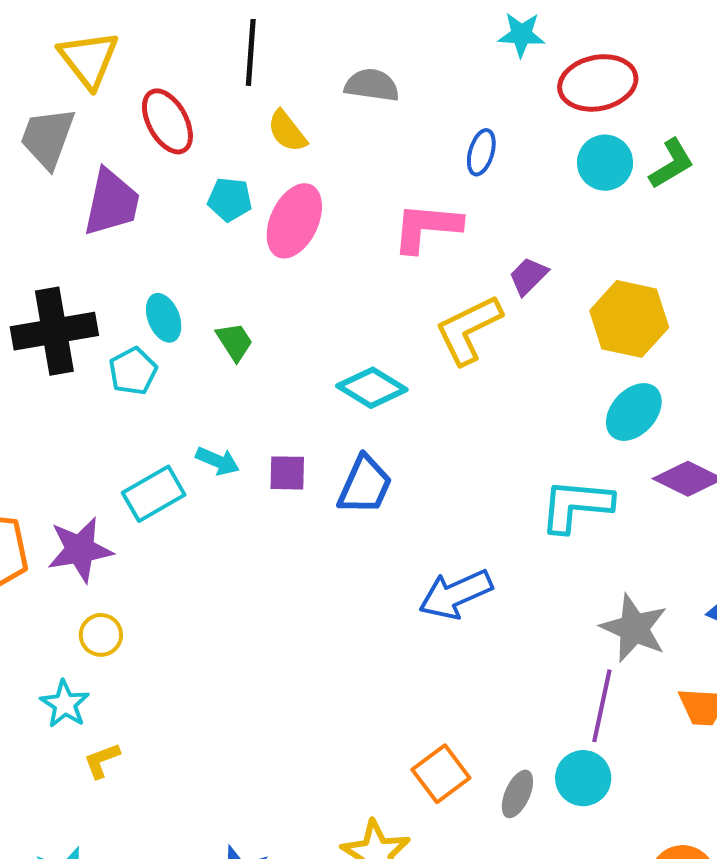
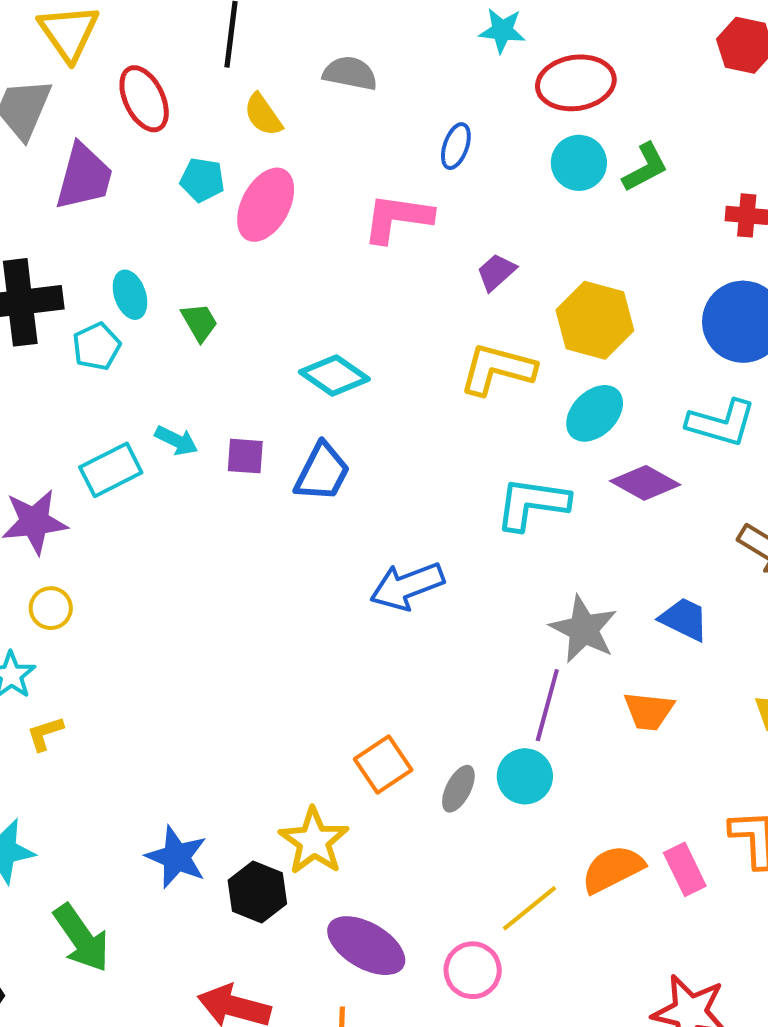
yellow L-shape: (468, 330) -> (497, 369), moved, turned 38

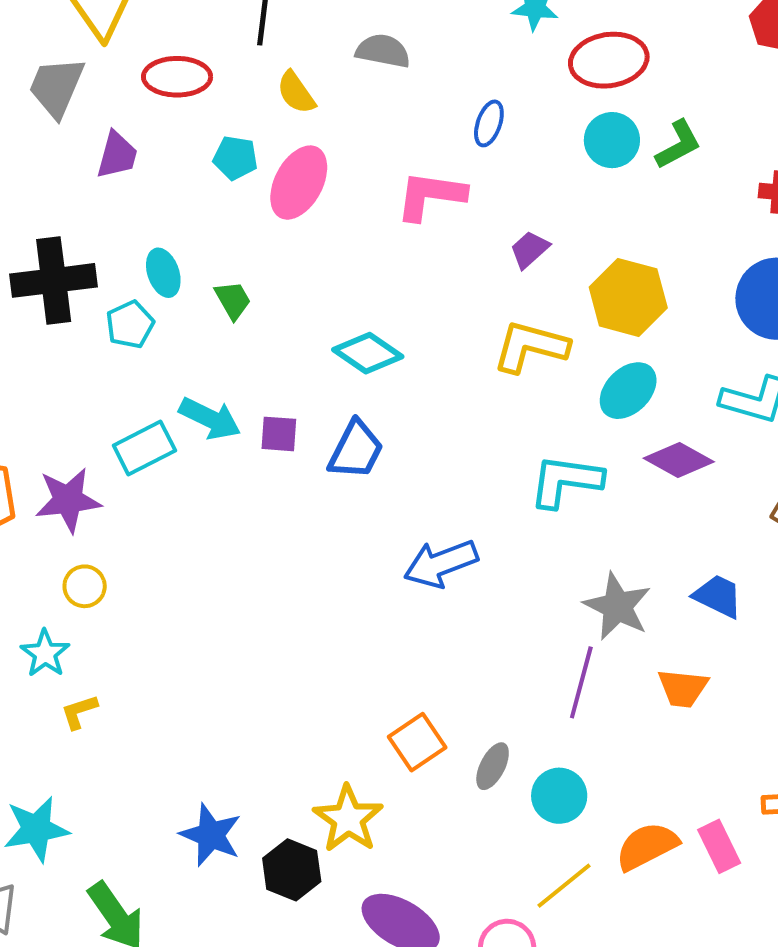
red ellipse: (144, 99) -> (177, 77), turned -64
purple trapezoid: (84, 177) -> (117, 155), size x0.7
cyan arrow: (176, 441) -> (210, 418), size x1.4
cyan circle: (525, 776) -> (559, 796), moved

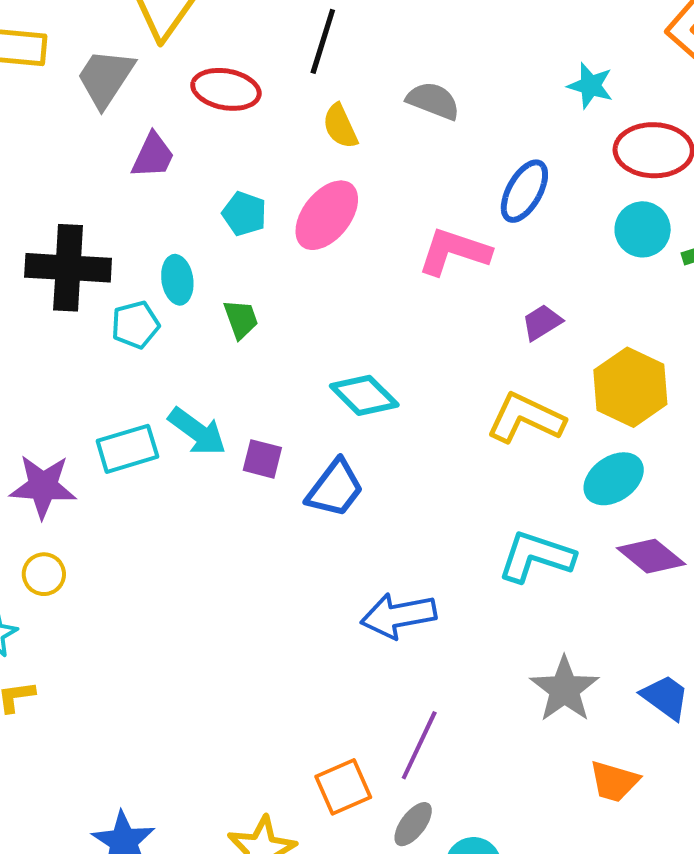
blue ellipse: (489, 123) -> (524, 191), size x1.4
cyan pentagon: (235, 158) -> (244, 214), moved
purple line: (581, 682) -> (419, 745), moved

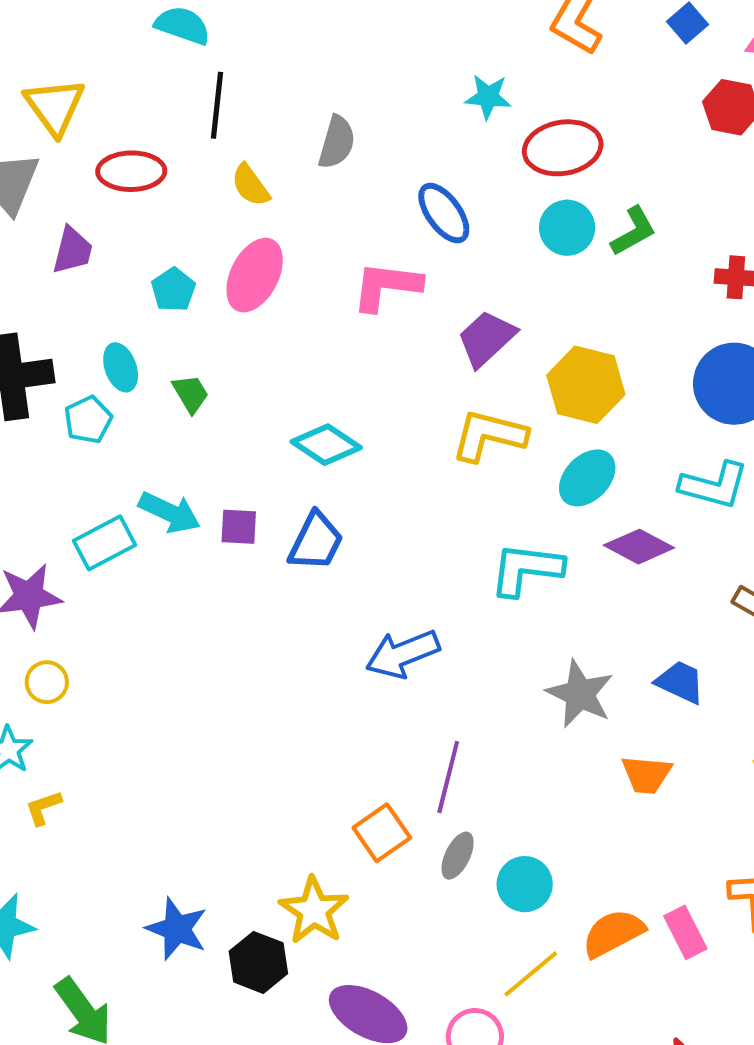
gray semicircle: (433, 101) -> (337, 142), turned 96
blue ellipse: (524, 191) -> (444, 213), turned -54
cyan pentagon: (244, 214) -> (173, 290), turned 30
purple trapezoid: (542, 322) -> (486, 338), size x1.5

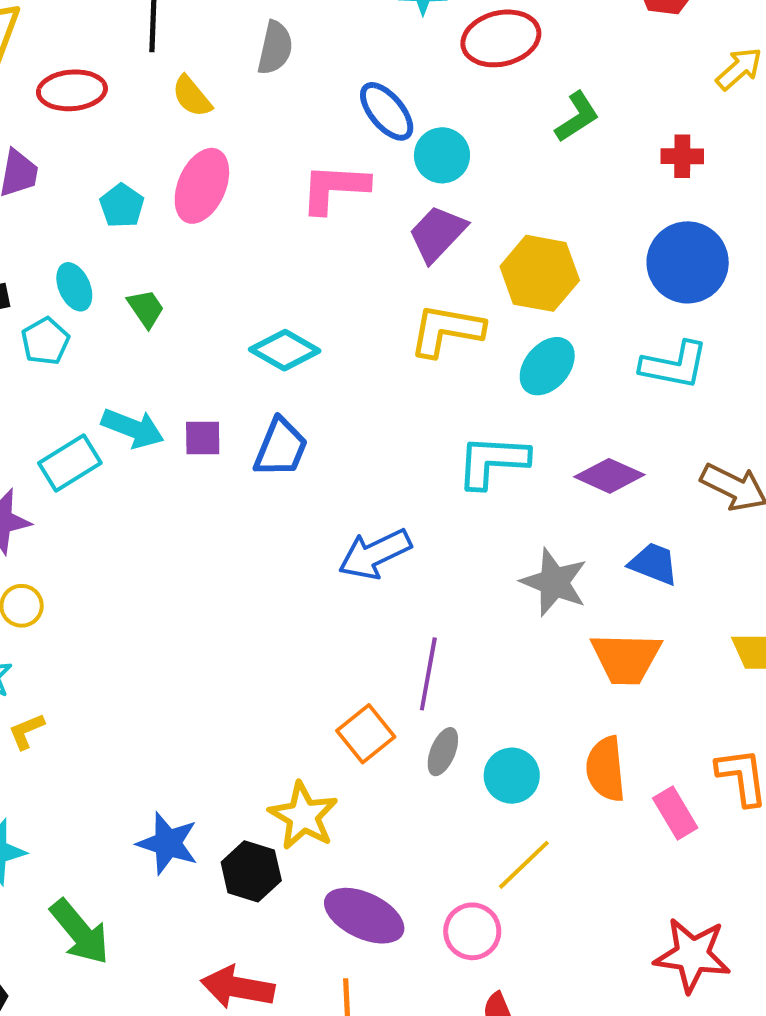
cyan circle: (567, 228) -> (442, 155), moved
purple diamond: (639, 547) -> (609, 476), moved
orange trapezoid: (646, 775) -> (626, 658), size x1.4
orange semicircle: (613, 933) -> (606, 769), moved, turned -64

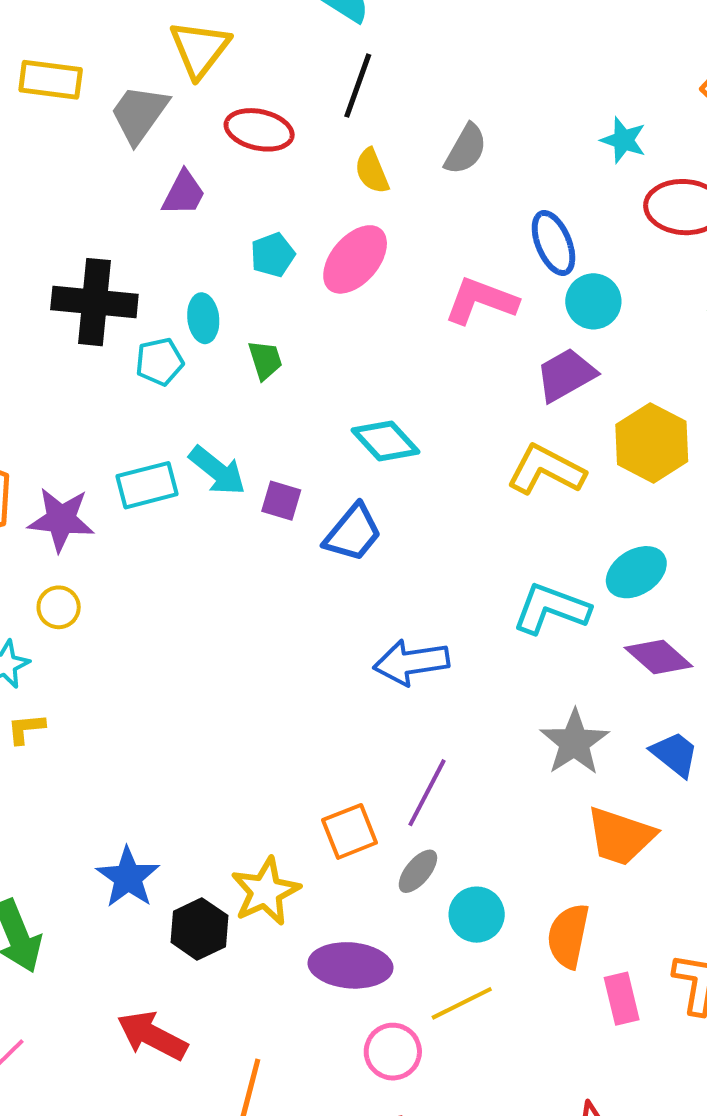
cyan ellipse: (547, 366) -> (636, 572), moved
purple ellipse: (364, 916) -> (350, 965), moved, turned -38

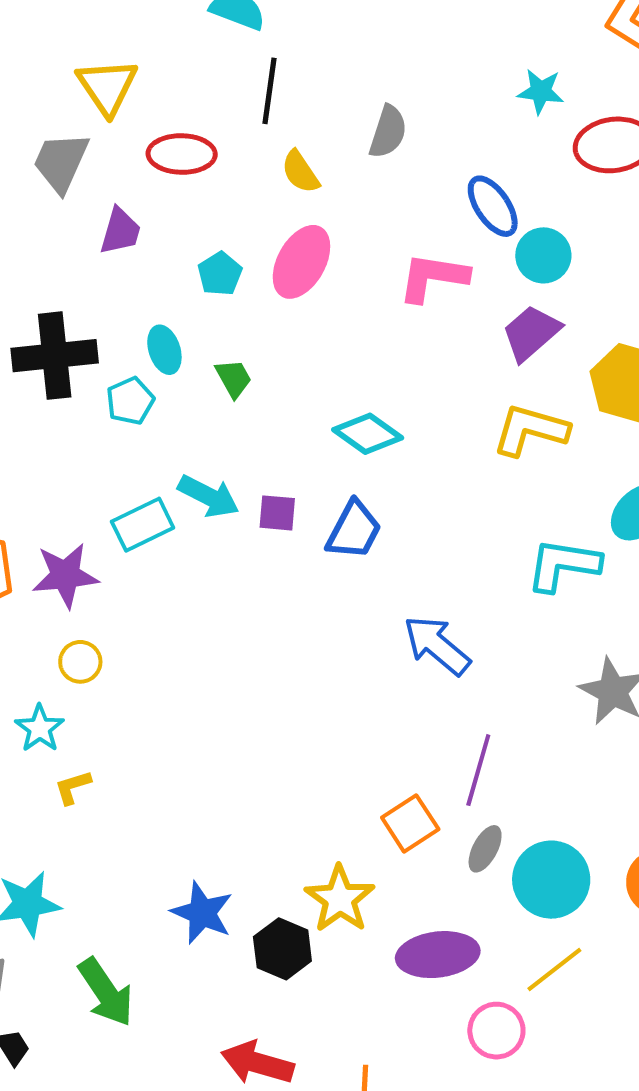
blue arrow: (411, 662) -> (437, 645), turned 60
cyan circle: (477, 915) -> (551, 880), size x1.4

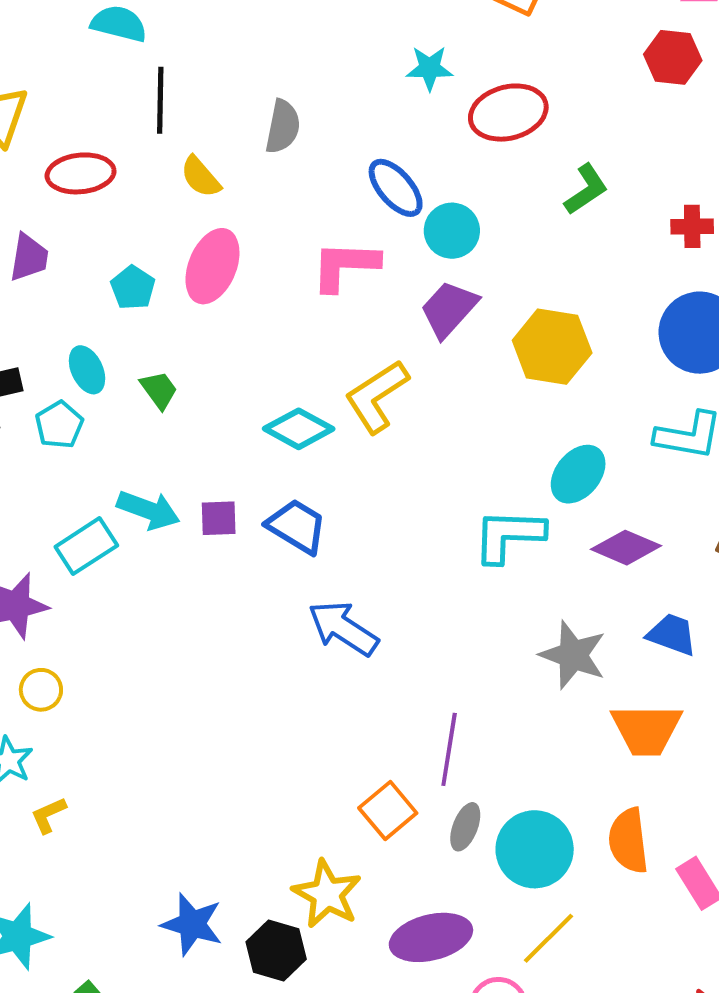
yellow L-shape: (530, 430) -> (377, 396), moved, turned -42
blue trapezoid: (354, 530) -> (297, 526), turned -80
blue arrow: (437, 645) -> (343, 628), moved

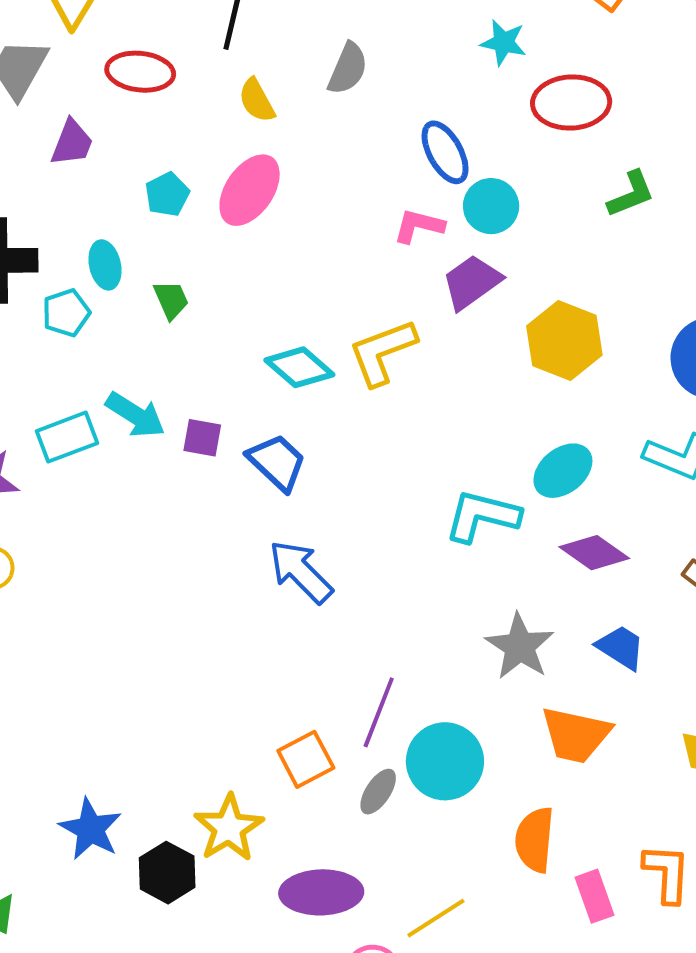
pink L-shape: (345, 266) -> (419, 226), moved, size x0.7
cyan circle: (535, 849) -> (445, 761), moved

